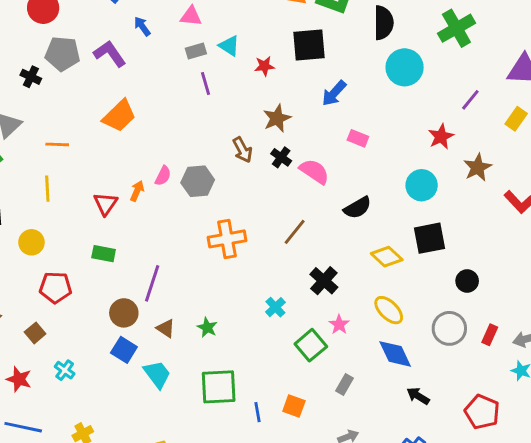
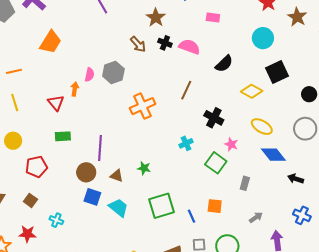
cyan cross: (275, 307) -> (186, 143), turned 32

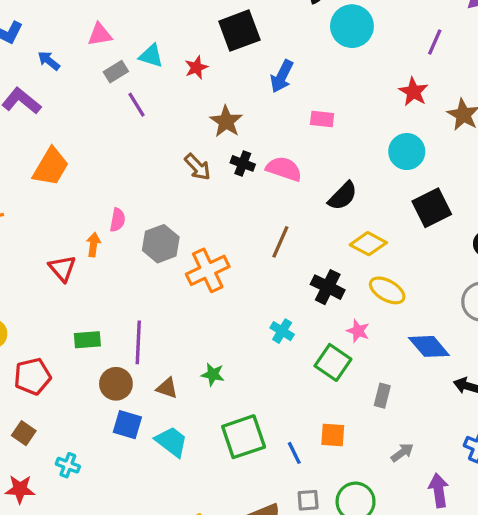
gray hexagon: (113, 73) -> (161, 244), moved
yellow diamond: (252, 91) -> (368, 244), moved
yellow ellipse: (262, 127) -> (387, 290), moved
green rectangle: (63, 136) -> (87, 340), moved
cyan cross: (186, 143) -> (282, 331), turned -32

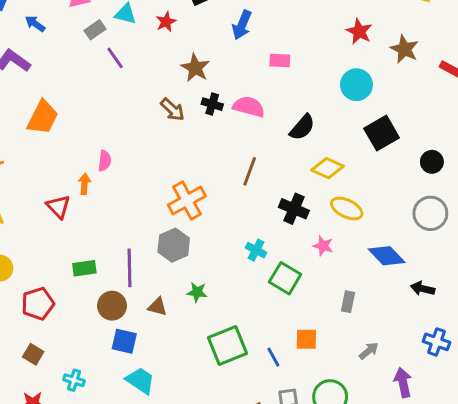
gray hexagon: (161, 244) -> (174, 245), moved
green square: (333, 362) -> (285, 278), moved
cyan trapezoid: (171, 442) -> (140, 381), moved

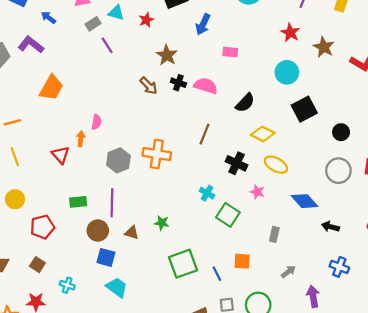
orange cross: (187, 200) -> (157, 154), turned 36
gray hexagon: (174, 245) -> (118, 160), moved

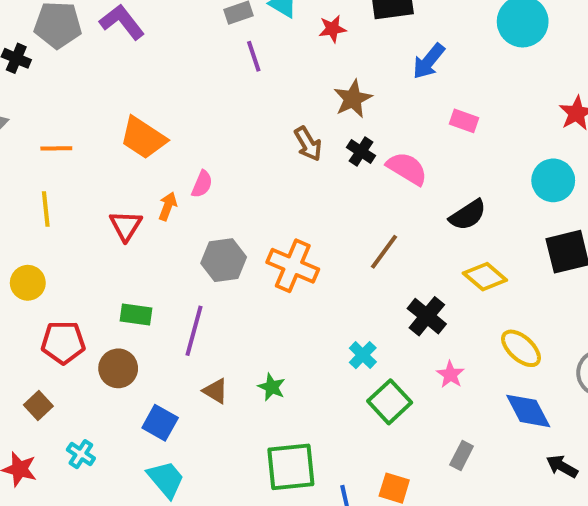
orange trapezoid: (51, 88) -> (143, 138), moved, turned 80
yellow ellipse: (276, 165) -> (521, 348), moved
brown circle: (98, 231) -> (118, 368), moved

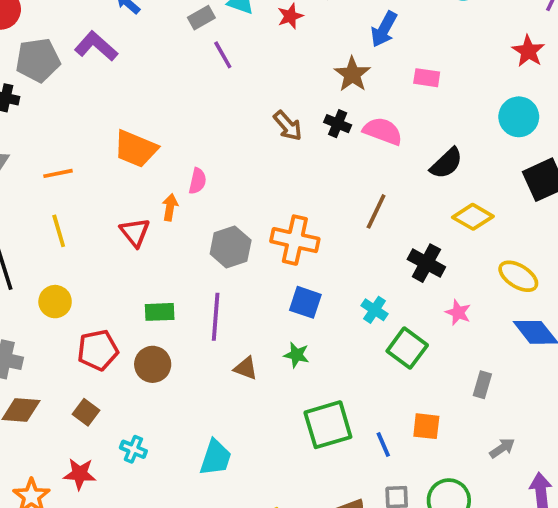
brown star: (353, 99) -> (352, 74), moved
blue square: (160, 423) -> (305, 302), moved
cyan trapezoid: (166, 479) -> (216, 458), turned 69

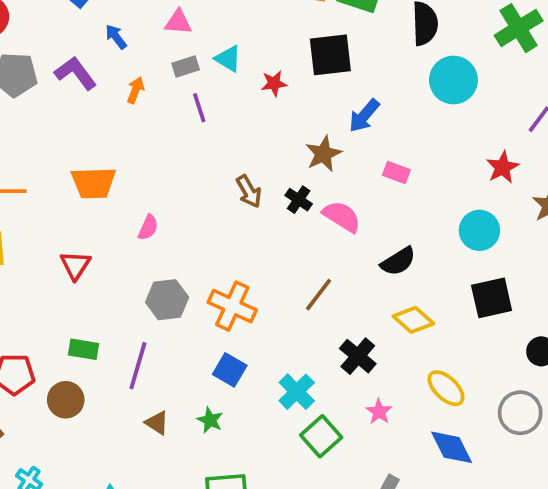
orange trapezoid: (136, 149) -> (94, 183), turned -36
orange arrow: (170, 207) -> (136, 90), moved
cyan cross: (375, 310) -> (297, 392), size x1.4

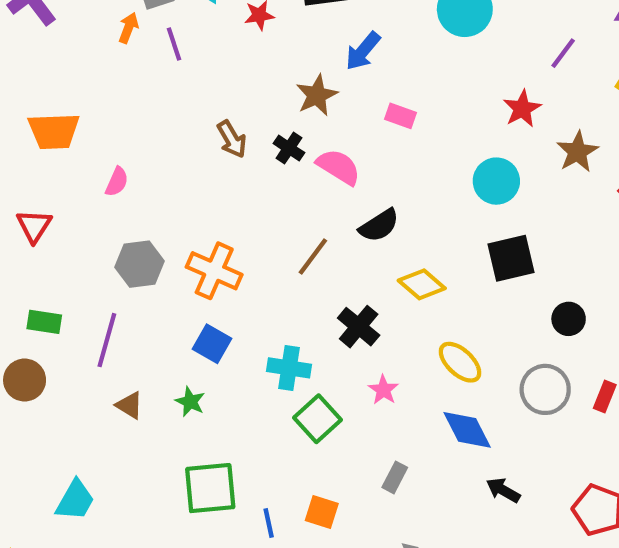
orange arrow: (136, 90) -> (128, 28), moved
black semicircle: (398, 261) -> (379, 225), moved
cyan cross: (297, 392) -> (289, 368), turned -36

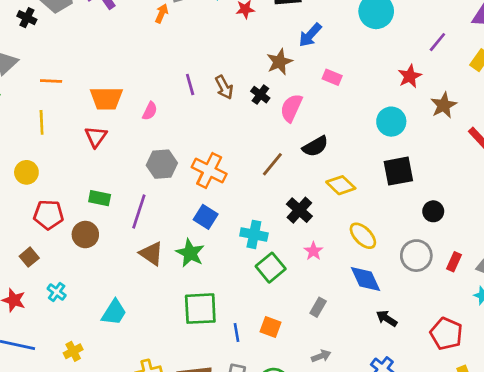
purple line: (174, 44) -> (190, 84), moved
orange trapezoid: (54, 131) -> (106, 98), moved
pink semicircle: (338, 167) -> (291, 108), turned -100
green star: (190, 402) -> (190, 253), size x1.5
brown triangle: (129, 405) -> (151, 254), size x1.4

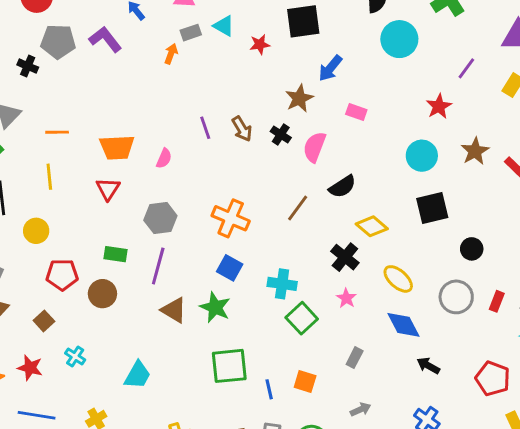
brown star: (444, 105) -> (475, 151), moved
gray hexagon: (162, 164) -> (160, 218), moved
black cross: (299, 210) -> (345, 257), moved

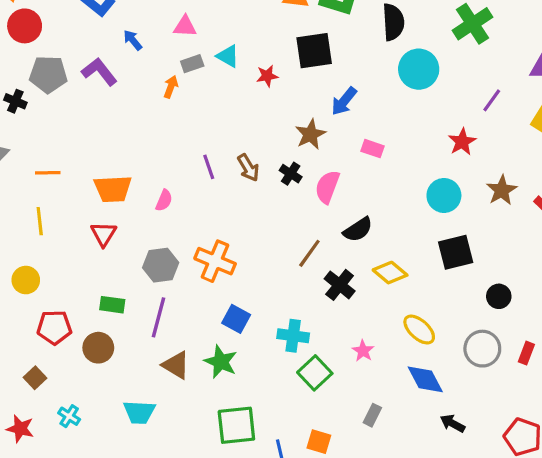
orange cross: (231, 218) -> (215, 261), moved
black cross: (345, 257) -> (340, 285), moved
cyan trapezoid: (138, 375) -> (139, 412), moved, turned 64

